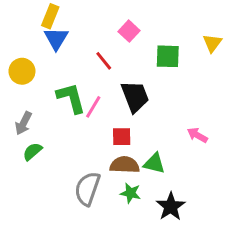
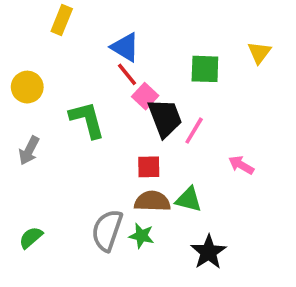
pink square: (129, 31) -> (145, 96), moved
blue triangle: (56, 39) -> (125, 47), moved, turned -30
pink line: (93, 107) -> (194, 131), moved
green semicircle: (32, 151) -> (31, 238), moved
green star: (130, 193) -> (141, 236), moved

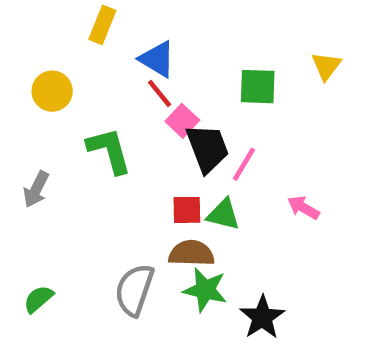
yellow rectangle: (62, 20) -> (102, 25), moved
yellow circle: (27, 87) -> (52, 91), moved
green triangle: (189, 199) -> (223, 214), moved
green star: (141, 236) -> (205, 290), moved, size x1.4

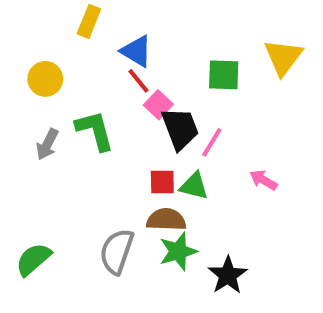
yellow triangle: (326, 66) -> (283, 57), size x1.5
gray arrow: (36, 189) -> (47, 144), moved
green star: (205, 290) -> (178, 251), turned -30
green semicircle: (38, 299) -> (33, 259), size x1.4

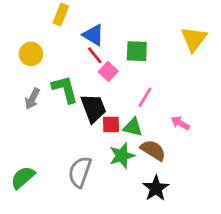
green square: (224, 75) -> (137, 51), moved
black trapezoid: (180, 128) -> (93, 108), moved
brown semicircle: (166, 220) -> (153, 150), moved, turned 30
green star: (178, 251) -> (122, 156), moved

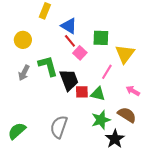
yellow triangle: (194, 39) -> (125, 54), moved
brown semicircle: (153, 150) -> (127, 115), moved
green star: (122, 156) -> (101, 120), moved

